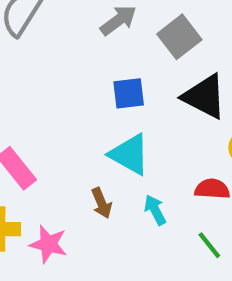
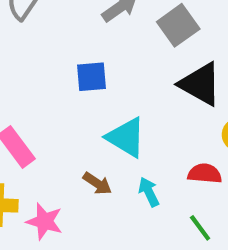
blue square: (129, 93) -> (92, 77), moved
brown arrow: (102, 203) -> (97, 183), turned -36

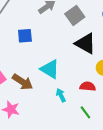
blue square: (92, 77) -> (25, 36), moved
brown arrow: (97, 183) -> (22, 82), moved, size x1.5

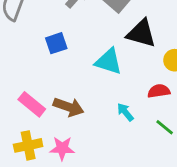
cyan triangle: (50, 69) -> (108, 61), moved

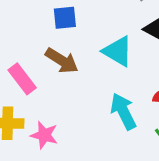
brown arrow: (69, 107) -> (62, 61), moved
cyan arrow: (125, 112) -> (123, 111), size x1.6

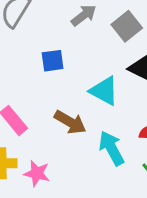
brown arrow: (62, 61) -> (70, 122), moved

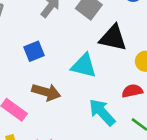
brown arrow: (70, 122) -> (46, 92), moved

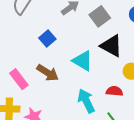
blue square: (34, 51) -> (47, 38), turned -35

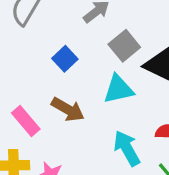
gray square: (100, 16) -> (124, 46), moved
cyan triangle: (82, 61) -> (119, 89), turned -40

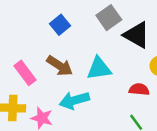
cyan triangle: (119, 89) -> (99, 69), moved
cyan arrow: (127, 148) -> (74, 100), moved, turned -80

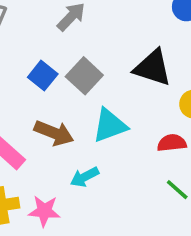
gray square: (109, 18) -> (84, 76), moved
cyan arrow: (74, 100) -> (85, 177), size x0.7

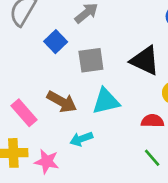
blue square: (43, 76) -> (56, 42), moved
gray square: (84, 76) -> (91, 60), turned 32

